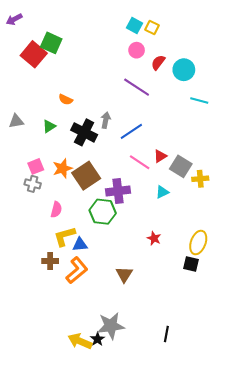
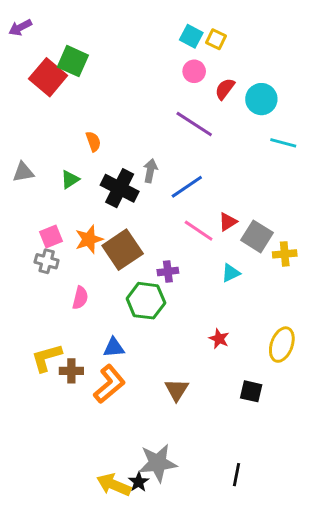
orange semicircle: (66, 100) -> (93, 141), turned -136
purple cross: (118, 191) -> (168, 271), size x0.6
yellow L-shape: (65, 236) -> (47, 358), moved
black square: (191, 264) -> (251, 391), moved

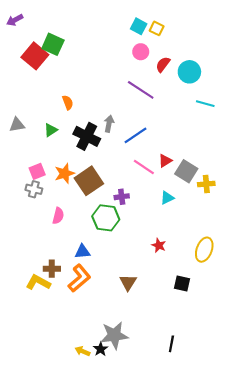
yellow L-shape: (47, 358) -> (38, 282), moved, turned 45
yellow arrow: (114, 485) -> (83, 351), size x0.6

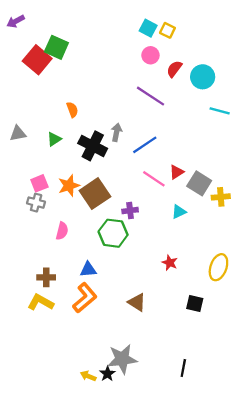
brown cross: (52, 269) -> (46, 277), moved
brown triangle: (128, 282) -> (137, 302), turned -30

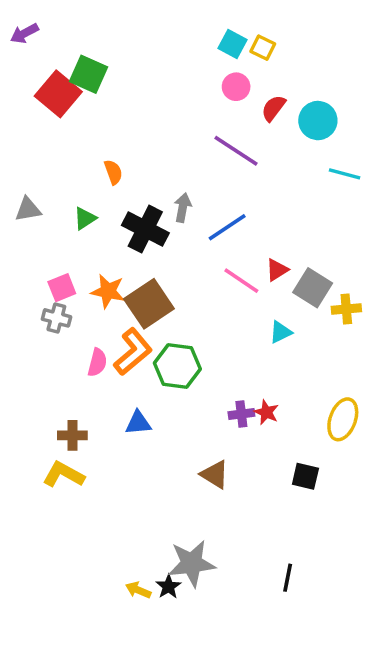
orange star: (69, 186) -> (108, 291), turned 30
purple cross: (130, 211) -> (241, 414), moved
orange L-shape: (85, 298) -> (133, 352), moved

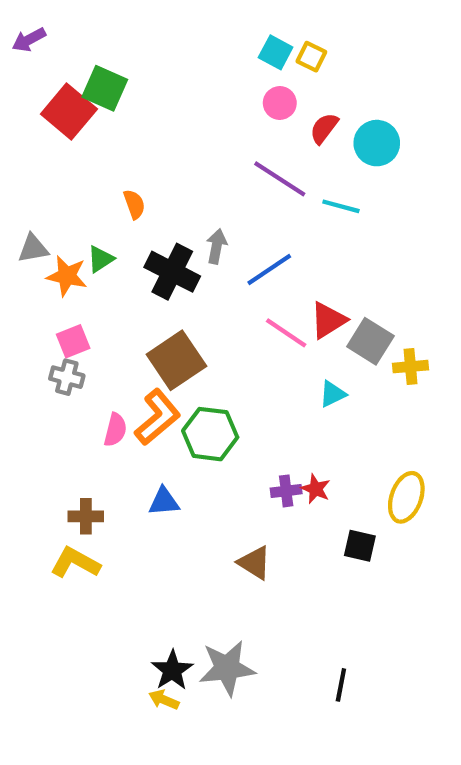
cyan line: (345, 174) -> (341, 206), moved
red triangle: (277, 270) -> (328, 320), size x1.4
orange star: (108, 291) -> (67, 276), moved
black square: (305, 476) -> (360, 546), moved
black star: (168, 587) -> (172, 670), moved, size x1.4

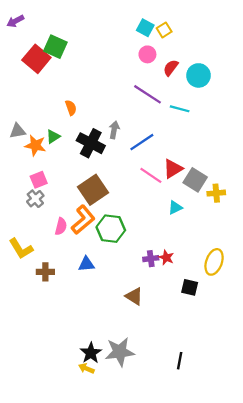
yellow square: (311, 57) -> (164, 30), turned 32
gray cross: (67, 377) -> (35, 199), turned 35
yellow L-shape: (75, 563) -> (21, 249), moved, turned -150

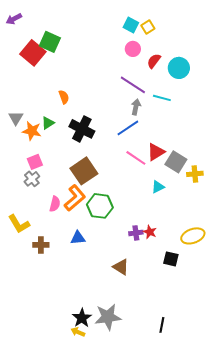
gray arrow: (114, 130) -> (136, 107), moved
gray triangle: (18, 131) -> (16, 118), turned -49
yellow ellipse: (214, 262) -> (193, 236), turned 50

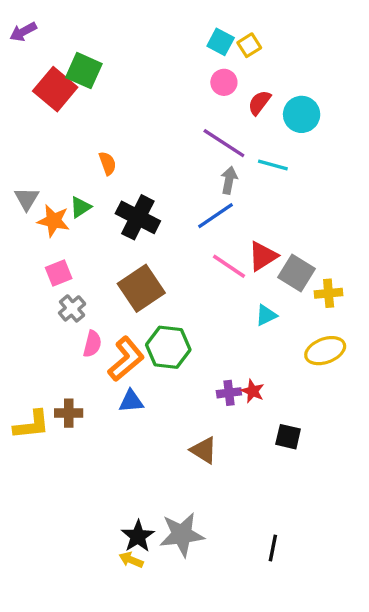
gray cross: (32, 179) -> (72, 308), moved
orange L-shape: (75, 198) -> (126, 359), moved
yellow L-shape: (19, 224) -> (32, 425), moved, turned -65
yellow ellipse: (193, 236) -> (325, 351), moved

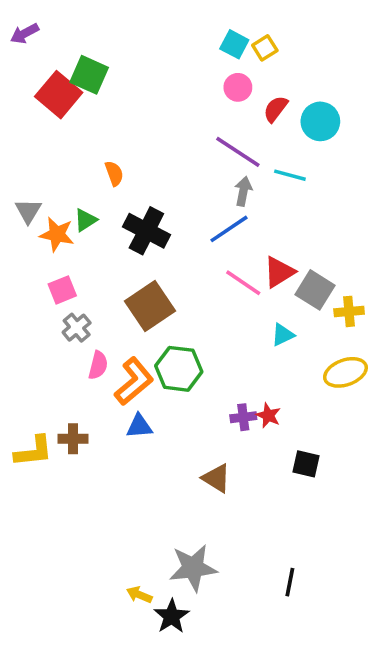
black star: (138, 536) -> (172, 616), moved

